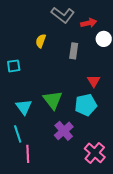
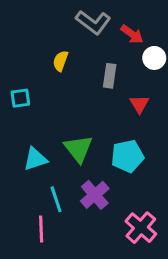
red arrow: (89, 23) -> (132, 34), turned 49
red triangle: (94, 81) -> (139, 104), moved
cyan triangle: (24, 107) -> (35, 159), turned 48
cyan line: (18, 134) -> (56, 199), moved

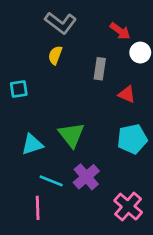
gray L-shape: (93, 22) -> (61, 23), moved
red triangle: (139, 104) -> (127, 94), turned -36
cyan pentagon: (127, 156) -> (132, 139), moved
cyan line: (56, 199) -> (51, 181), turned -50

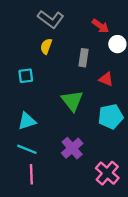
cyan square: (19, 89) -> (26, 76), moved
green triangle: (71, 135) -> (72, 101), moved
cyan line: (51, 181) -> (27, 149), moved

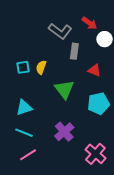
gray L-shape: (51, 19) -> (60, 31), moved
yellow semicircle: (46, 46) -> (41, 67), moved
pink line: (31, 174) -> (28, 155), turned 60

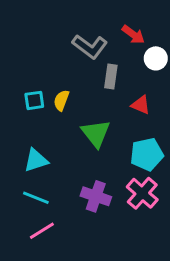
purple cross: (64, 132) -> (96, 196), turned -30
pink cross: (95, 154) -> (142, 193), moved

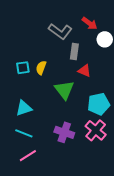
red triangle: (141, 105) -> (84, 71), moved

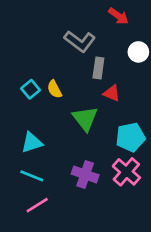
red arrow: (90, 23) -> (118, 16), moved
cyan square: (23, 68) -> (30, 89), turned -32
yellow semicircle: (41, 68) -> (54, 89), turned -48

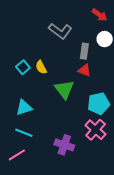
red arrow: (118, 16) -> (100, 15), moved
gray rectangle: (98, 68) -> (84, 51), moved
purple cross: (85, 174) -> (64, 145), moved
pink line: (37, 205) -> (17, 155), moved

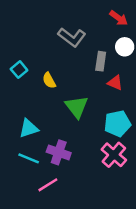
cyan square: (23, 67) -> (19, 70), moved
red triangle: (84, 70) -> (115, 83), moved
purple cross: (64, 145) -> (59, 152), moved
pink line: (17, 155) -> (48, 185), moved

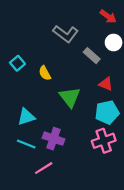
gray rectangle: (101, 61) -> (92, 56), turned -56
red triangle: (115, 83) -> (106, 84), moved
pink cross: (114, 155) -> (104, 141), turned 30

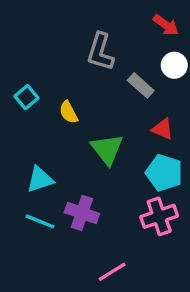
gray L-shape: (66, 34) -> (100, 52), turned 70
cyan pentagon: (107, 112) -> (164, 173), turned 30
pink line: (44, 168) -> (112, 272), moved

